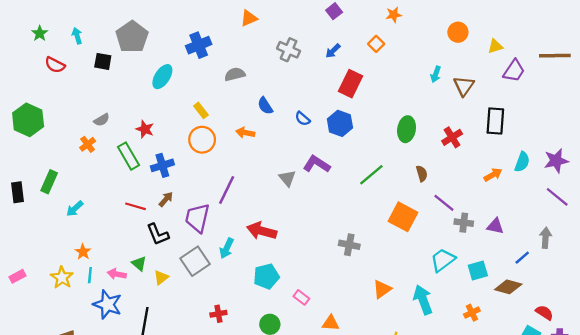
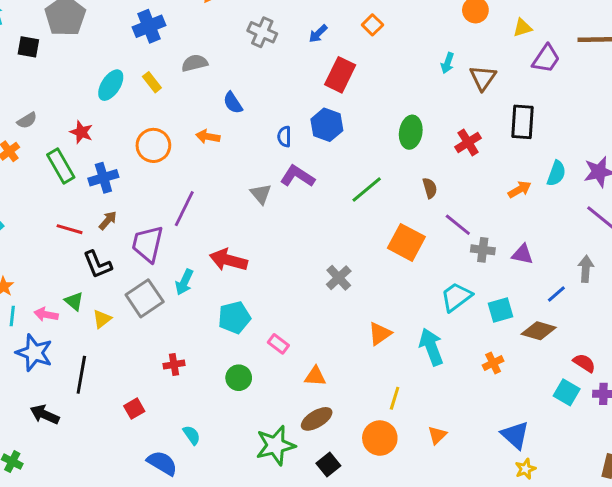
cyan ellipse: (162, 77) -> (111, 85), moved
yellow rectangle: (201, 110) -> (152, 82), moved
blue semicircle: (303, 119) -> (284, 137), moved, turned 49
gray cross: (349, 245) -> (339, 278), turned 36

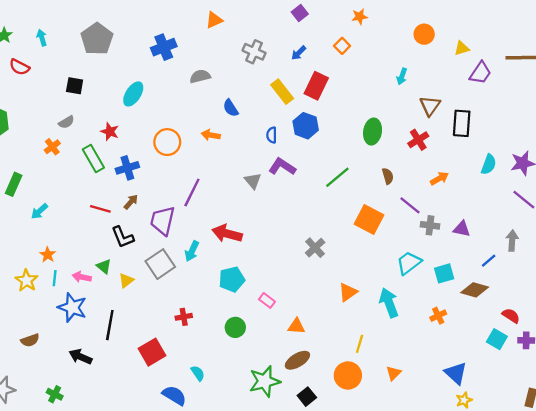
black square: (28, 47) -> (75, 86), moved
brown triangle: (483, 78) -> (430, 106), moved
yellow rectangle: (152, 82) -> (282, 92), moved, size x1.5
orange arrow: (520, 190) -> (439, 178), moved
red square: (134, 409) -> (152, 352), size x1.6

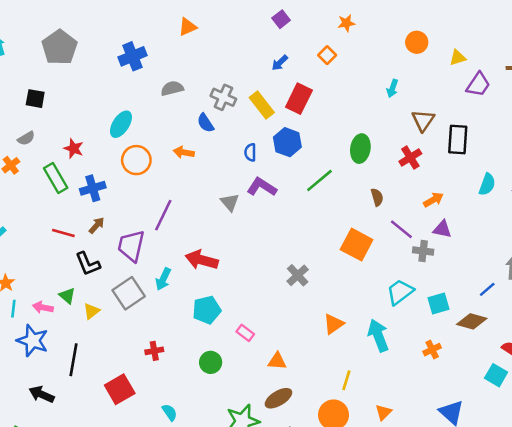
gray cross: (254, 52) -> (223, 97), moved
cyan ellipse: (133, 94) -> (121, 124), moved
green line: (337, 177) -> (319, 181), moved
purple triangle: (462, 229) -> (442, 229), moved

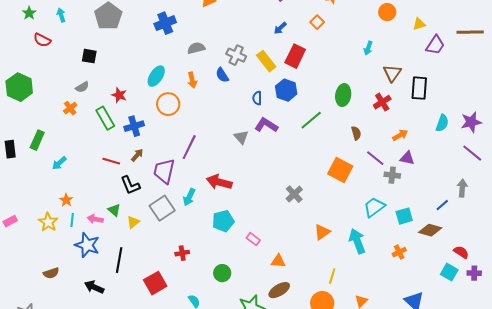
orange arrow: (184, 152) -> (192, 80), moved, turned -112
green circle: (211, 362) -> (222, 273), moved

